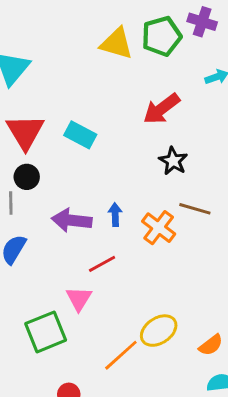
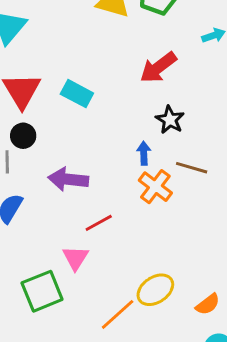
blue arrow: (115, 215) -> (144, 153), moved

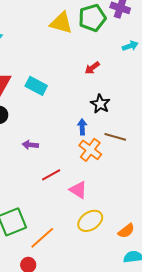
red arrow: (158, 67) -> (92, 68), size x0.6
purple arrow: (68, 179) -> (30, 145), size x0.6
pink triangle: (75, 258) -> (78, 190), moved, turned -30
orange line: (118, 314) -> (42, 238), moved

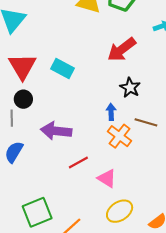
red arrow: (92, 68) -> (122, 49), size x1.8
purple arrow: (30, 145) -> (56, 131), size x1.8

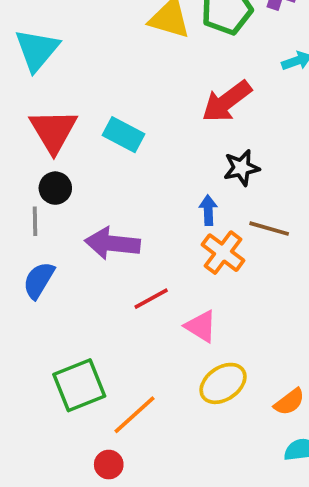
black star: (130, 88) -> (241, 168), turned 30

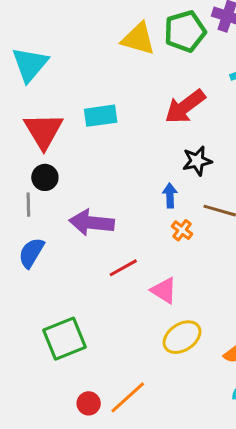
cyan rectangle: (123, 135) -> (101, 116), moved, turned -36
orange cross: (223, 253) -> (182, 230), size x0.6
orange line: (135, 415) -> (128, 397), moved

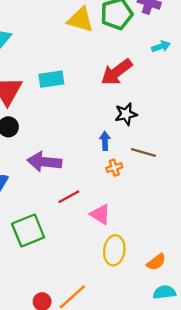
orange cross: (182, 230) -> (114, 168), turned 35
yellow ellipse: (182, 337) -> (114, 250), turned -48
green square: (65, 339) -> (28, 231), moved

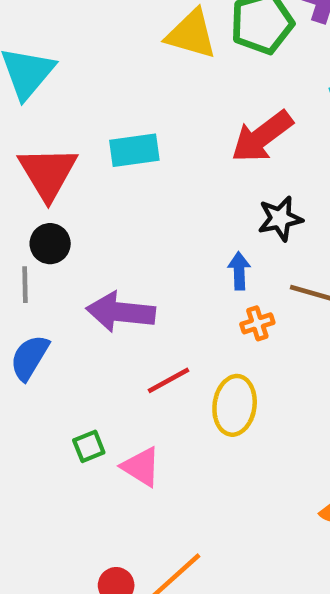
pink triangle: (100, 214) -> (141, 467), moved
green square: (28, 231) -> (89, 446), size x0.5
yellow ellipse: (114, 250) -> (235, 405), moved

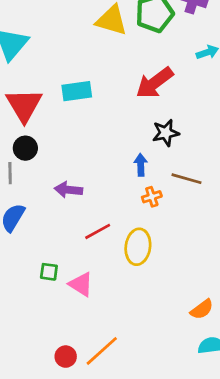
purple arrow: (121, 312) -> (68, 190), size x0.7
green square: (89, 446) -> (49, 272), turned 30

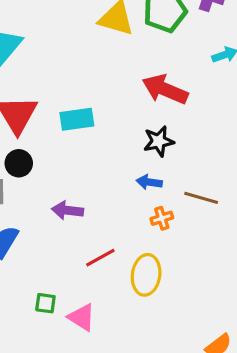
red arrow: (155, 83) -> (165, 89), turned 60
cyan rectangle: (77, 91) -> (77, 119), moved
black star: (166, 133) -> (159, 141), moved
blue arrow: (141, 165) -> (149, 182), turned -80

